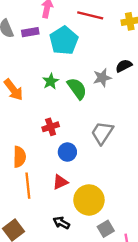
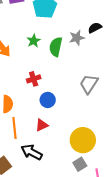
green semicircle: (77, 88) -> (56, 47), turned -132
gray trapezoid: (102, 133) -> (89, 84), moved
yellow circle: (89, 200) -> (83, 140), moved
black arrow: (61, 223) -> (32, 152), moved, size x1.5

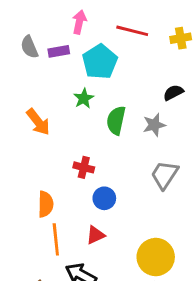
gray star: (77, 38) -> (154, 125), moved
green star: (34, 41) -> (84, 98), moved
red cross: (34, 79) -> (84, 167), turned 32

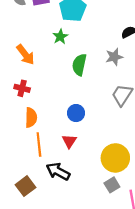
green semicircle: (116, 120) -> (79, 65), moved
red cross: (84, 167) -> (22, 88), moved
red triangle: (95, 235) -> (69, 141), turned -32

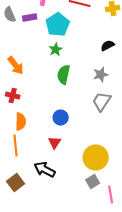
green star: (60, 37) -> (56, 50), moved
gray star: (114, 57) -> (101, 74), moved
orange line: (39, 144) -> (16, 146), moved

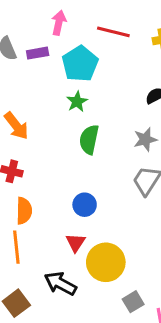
yellow circle: (96, 158) -> (106, 262), moved

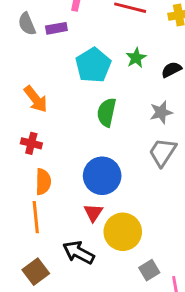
cyan pentagon: (80, 64) -> (93, 65), moved
green star: (77, 102) -> (136, 58), moved
blue circle: (85, 205) -> (102, 176), size x1.6

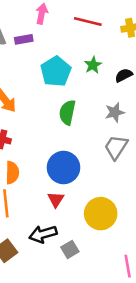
yellow circle: (123, 232) -> (101, 214), moved
black arrow: (79, 252) -> (43, 234), turned -44
gray square: (149, 270) -> (70, 249), moved

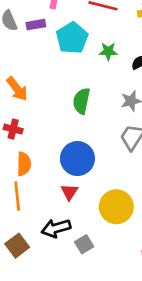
green star: (93, 65) -> (108, 51), turned 30
cyan pentagon: (56, 71) -> (72, 38), moved

